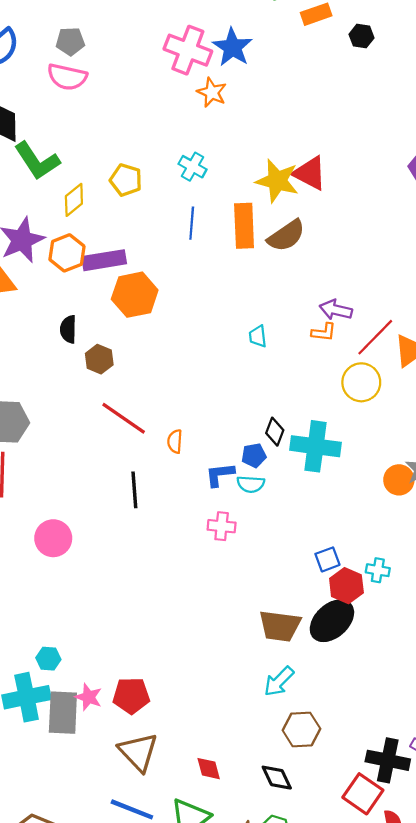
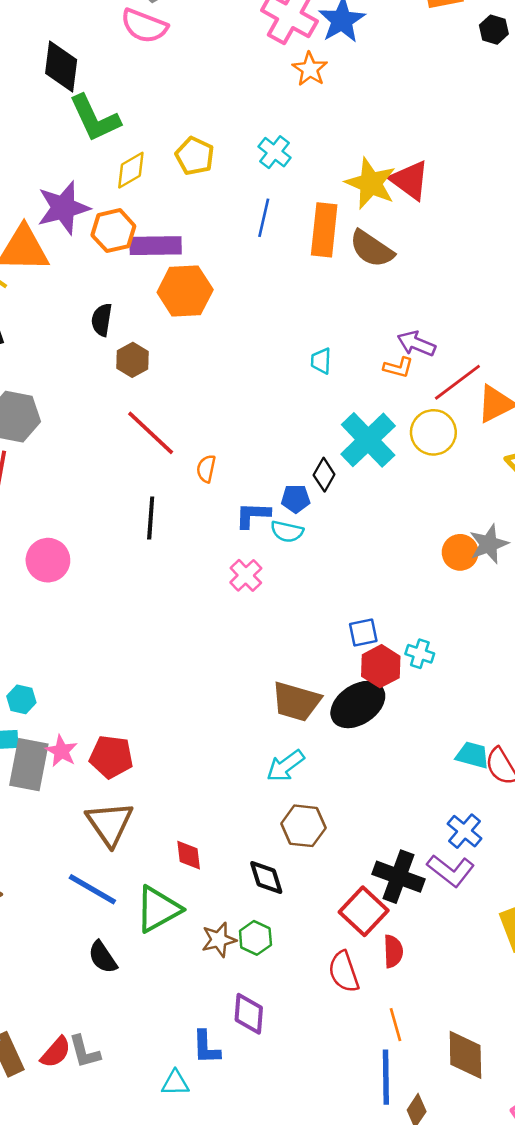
brown semicircle: (286, 236) -> (372, 249), turned 60
cyan cross: (316, 446) -> (368, 440), moved, turned 30
pink cross: (222, 526) -> (246, 575), turned 32

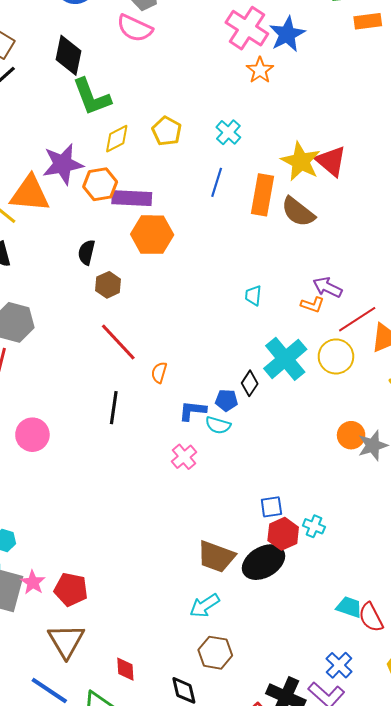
orange circle: (460, 552) -> (351, 435), moved

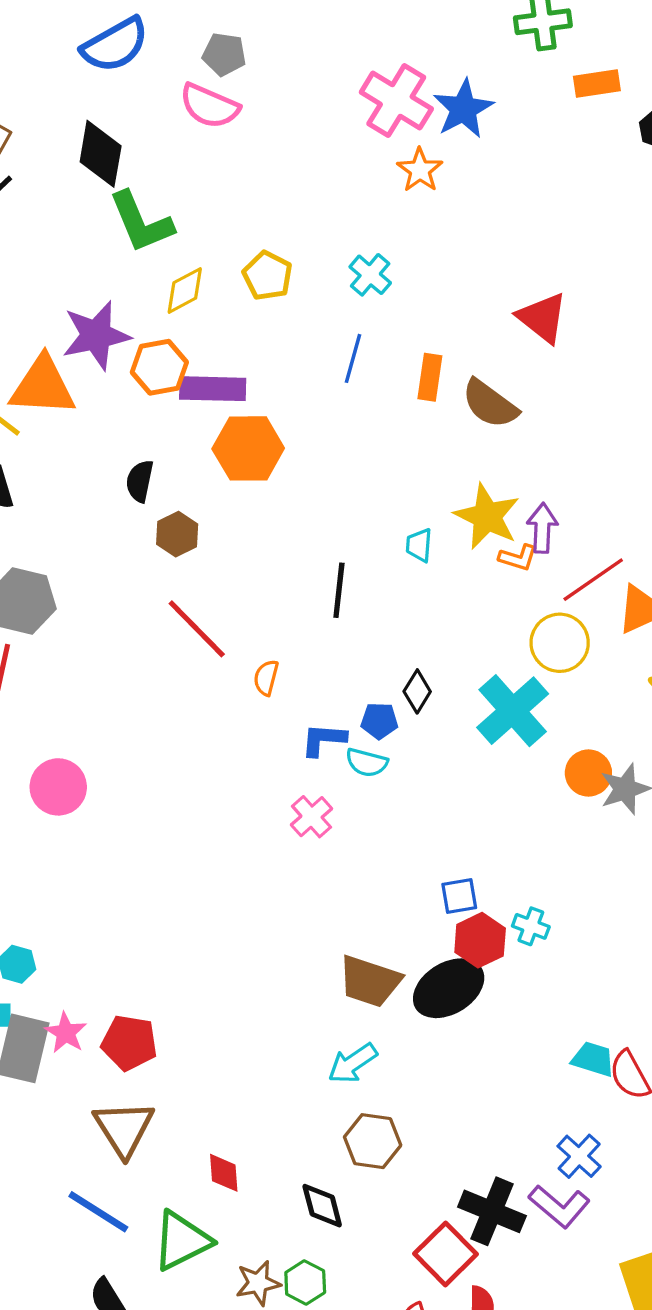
yellow star: (301, 161) -> (487, 517), moved
orange rectangle: (263, 195) -> (430, 377), size x0.7
purple arrow: (327, 287) -> (542, 528), turned 68
cyan cross: (285, 359) -> (513, 711), moved
black line: (114, 408) -> (339, 590), moved

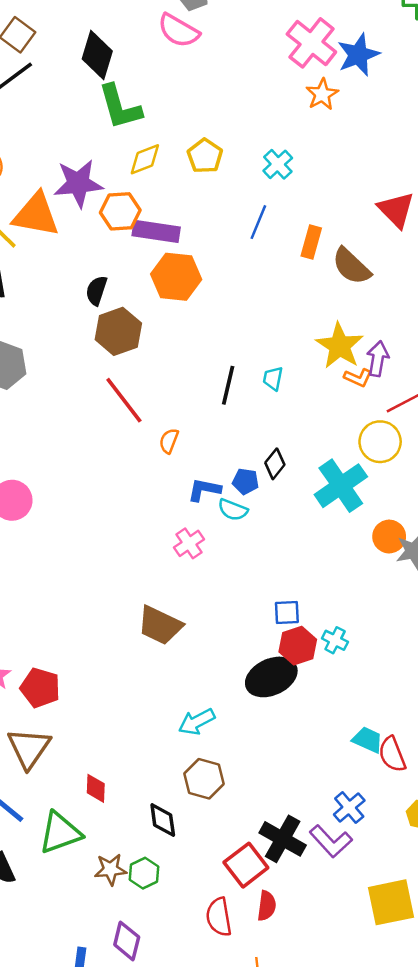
brown hexagon: (177, 534) -> (118, 331), size x1.5
cyan trapezoid: (419, 545) -> (273, 378), moved
brown trapezoid: (370, 981) -> (160, 625), moved

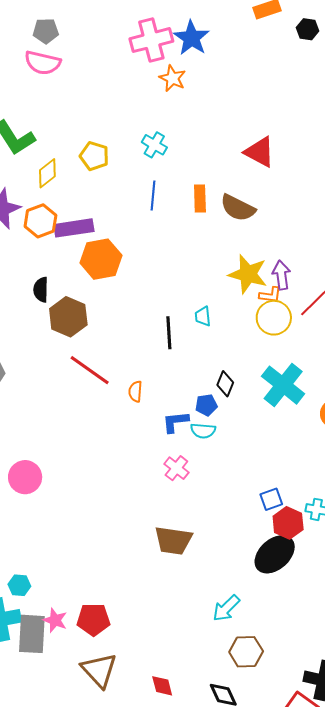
pink cross: (311, 43) -> (151, 40), turned -36
yellow circle: (380, 442) -> (274, 318), moved

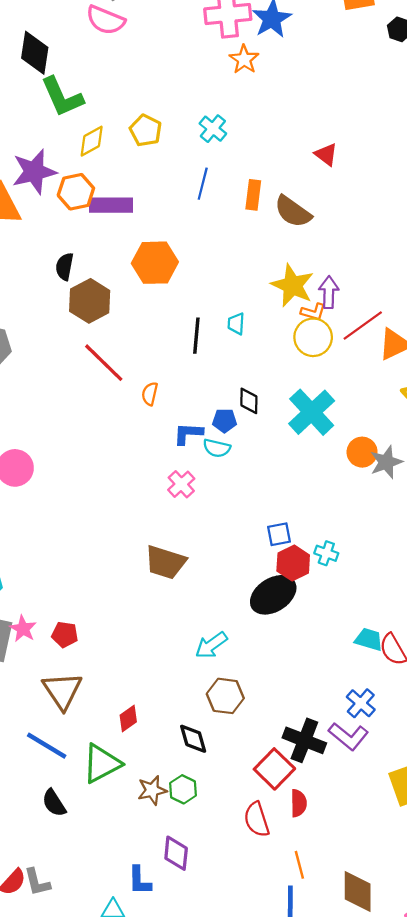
red triangle: (260, 152) -> (326, 155), size x0.7
orange hexagon: (101, 259) -> (155, 263), moved
black diamond: (225, 384) -> (249, 401), turned -30
red pentagon: (93, 619) -> (65, 635), size x0.7
red diamond: (162, 686) -> (128, 719), turned 60

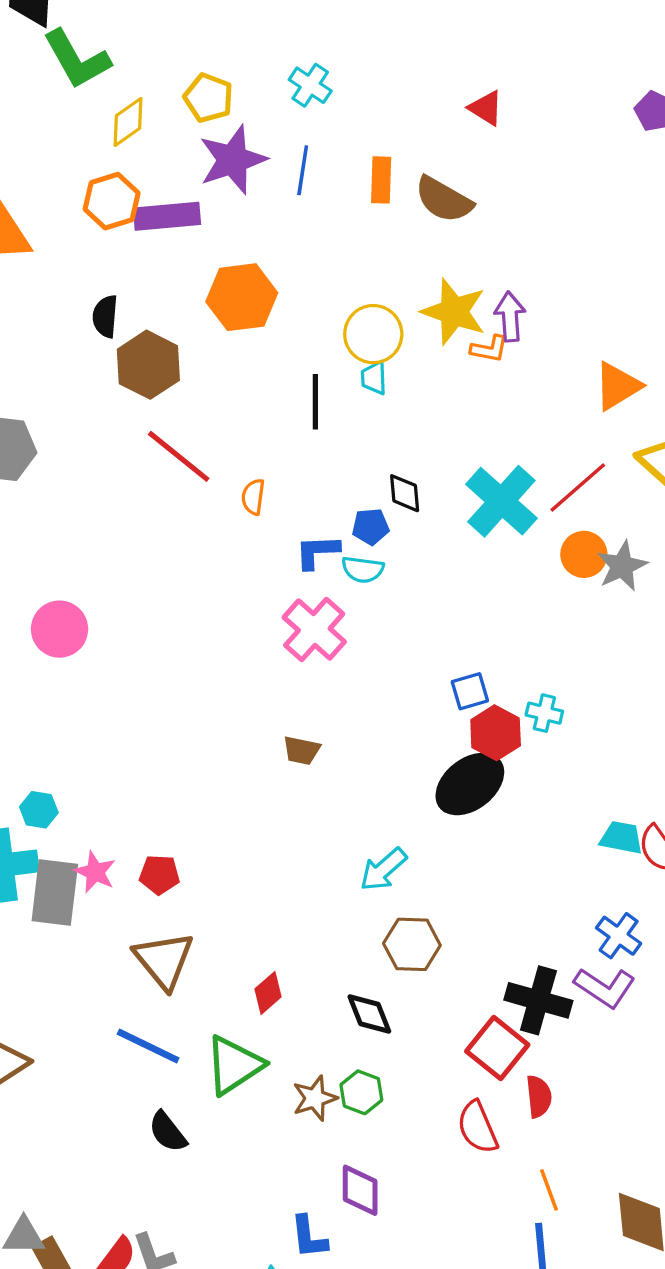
purple star: (34, 172) -> (233, 160), moved
red line: (363, 325) -> (578, 487), moved
yellow circle: (313, 337) -> (373, 334), moved
pink cross: (181, 484) -> (314, 630), size x1.5
brown trapezoid: (165, 562) -> (302, 750), size x0.6

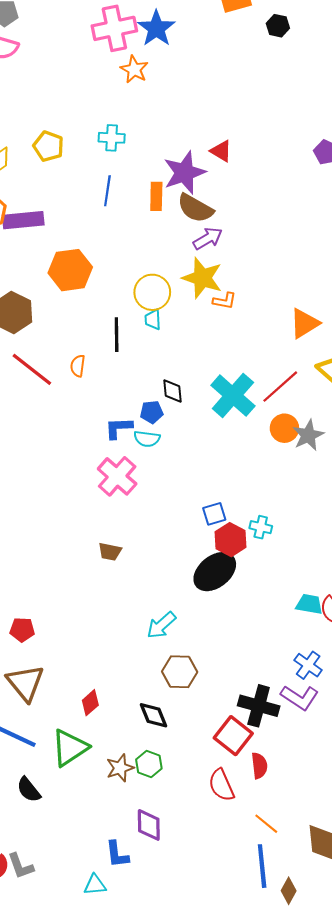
cyan cross: (310, 85) -> (112, 138), turned -30
purple star: (233, 160) -> (184, 173), moved
purple arrow: (510, 317) -> (208, 238), moved, turned 64
orange semicircle: (253, 497) -> (78, 366), moved
orange line: (549, 1190) -> (266, 824), turned -30

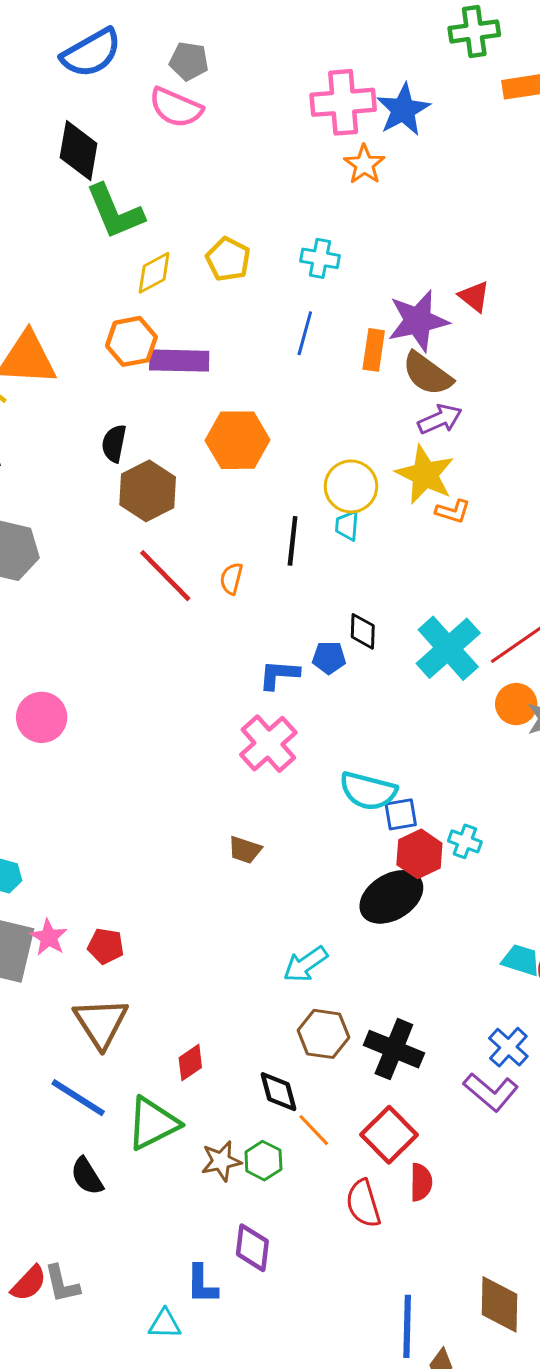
cyan semicircle: (147, 439) -> (368, 791), moved, size x1.5
black cross: (259, 706) -> (394, 1049), moved
orange line: (266, 824) -> (314, 1130), moved

